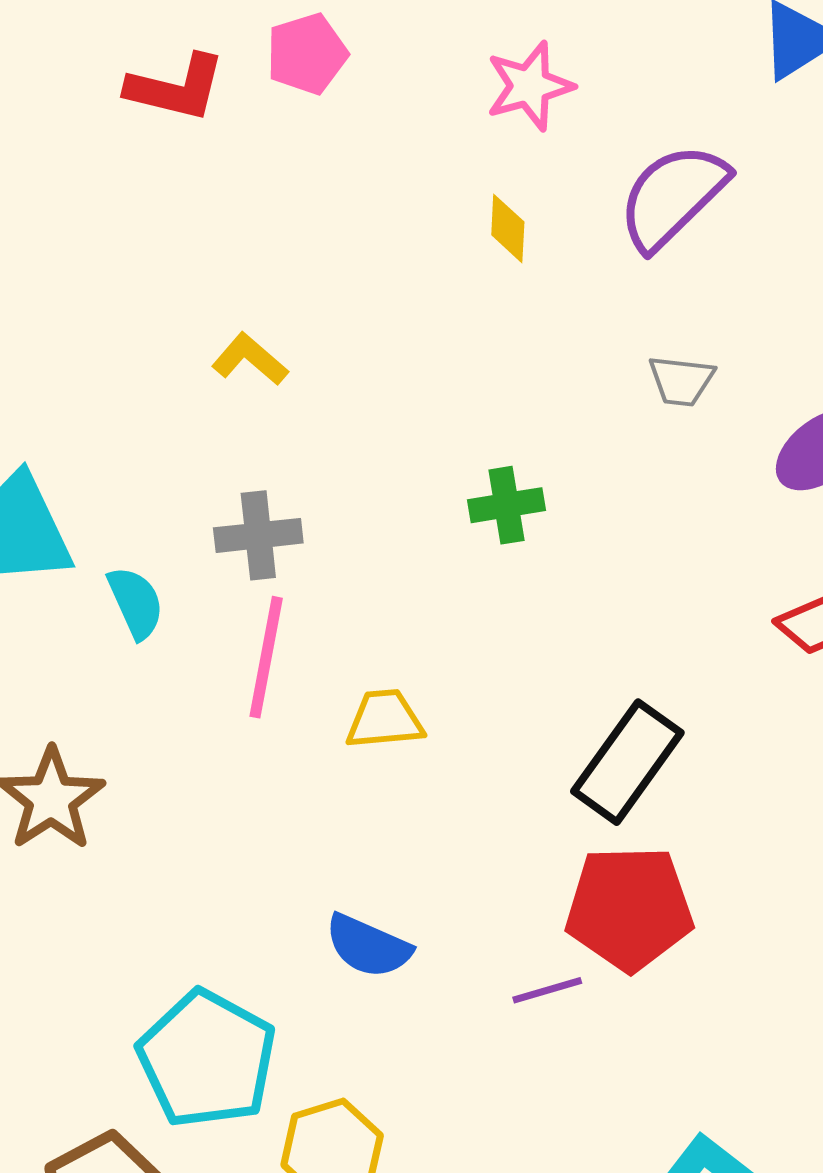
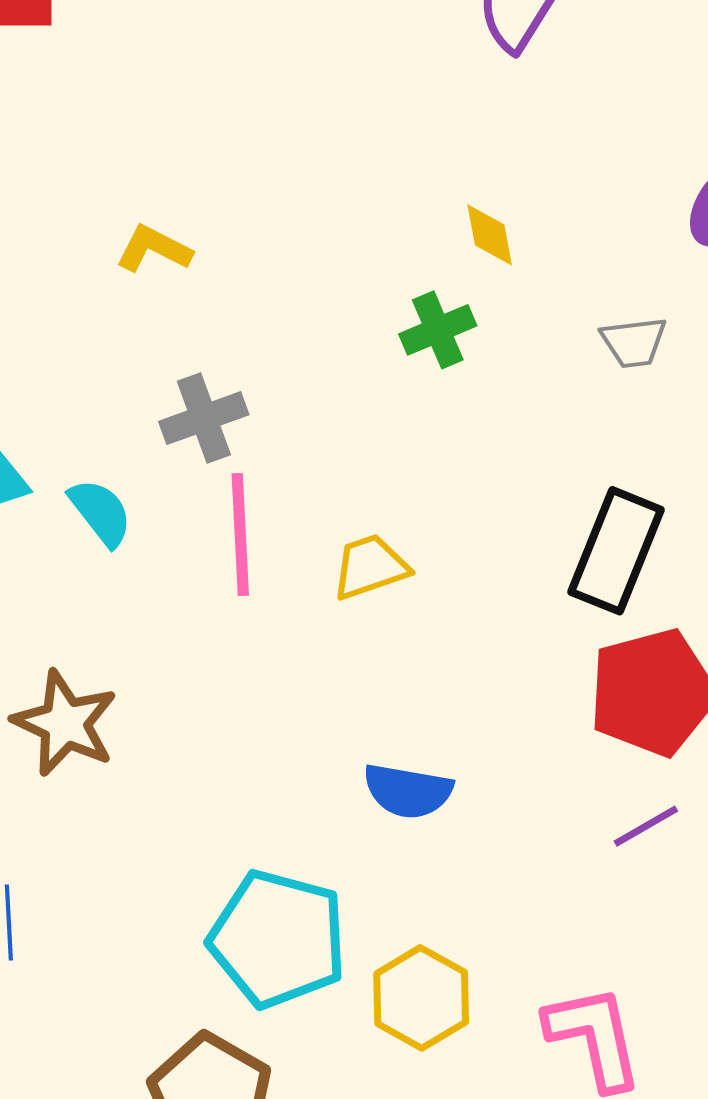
yellow diamond: (508, 228) -> (490, 235), moved
gray trapezoid: (681, 381) -> (634, 342), moved
purple line: (547, 990) -> (646, 826), moved

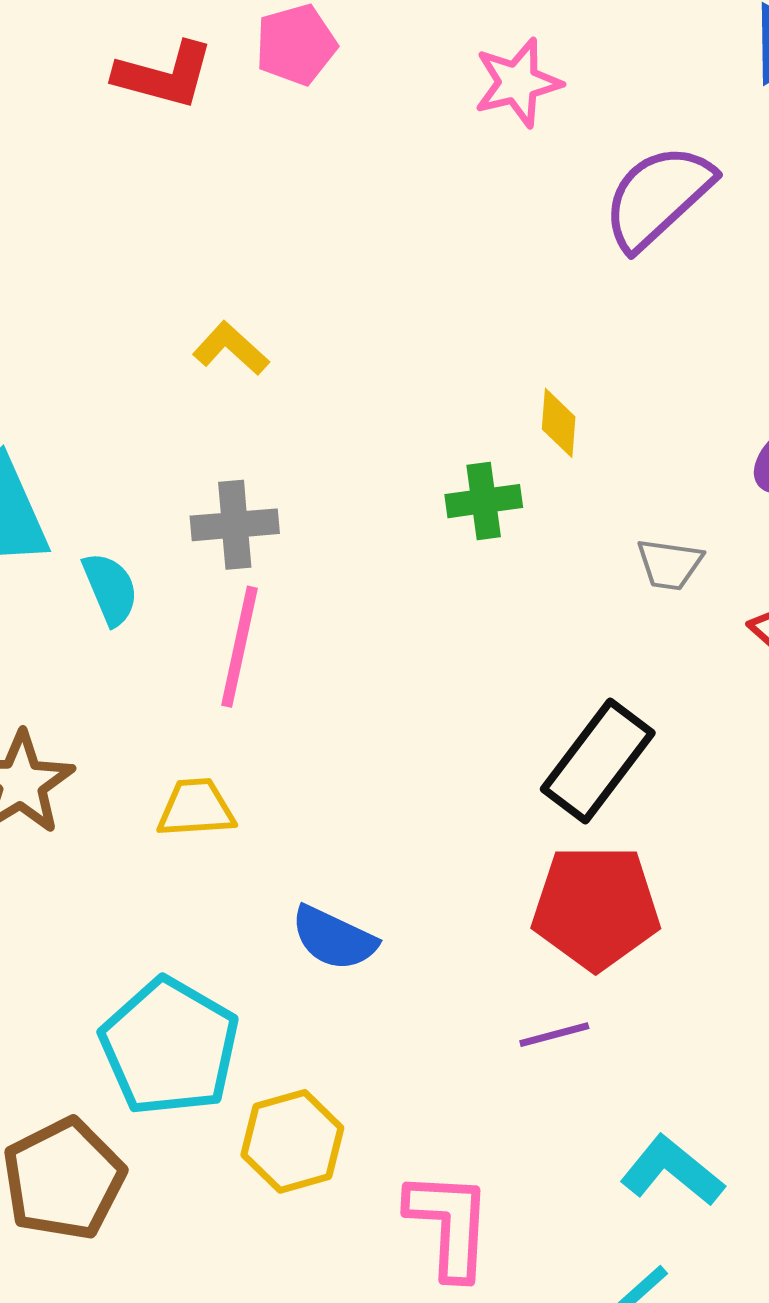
yellow trapezoid: (370, 567) -> (196, 808), moved

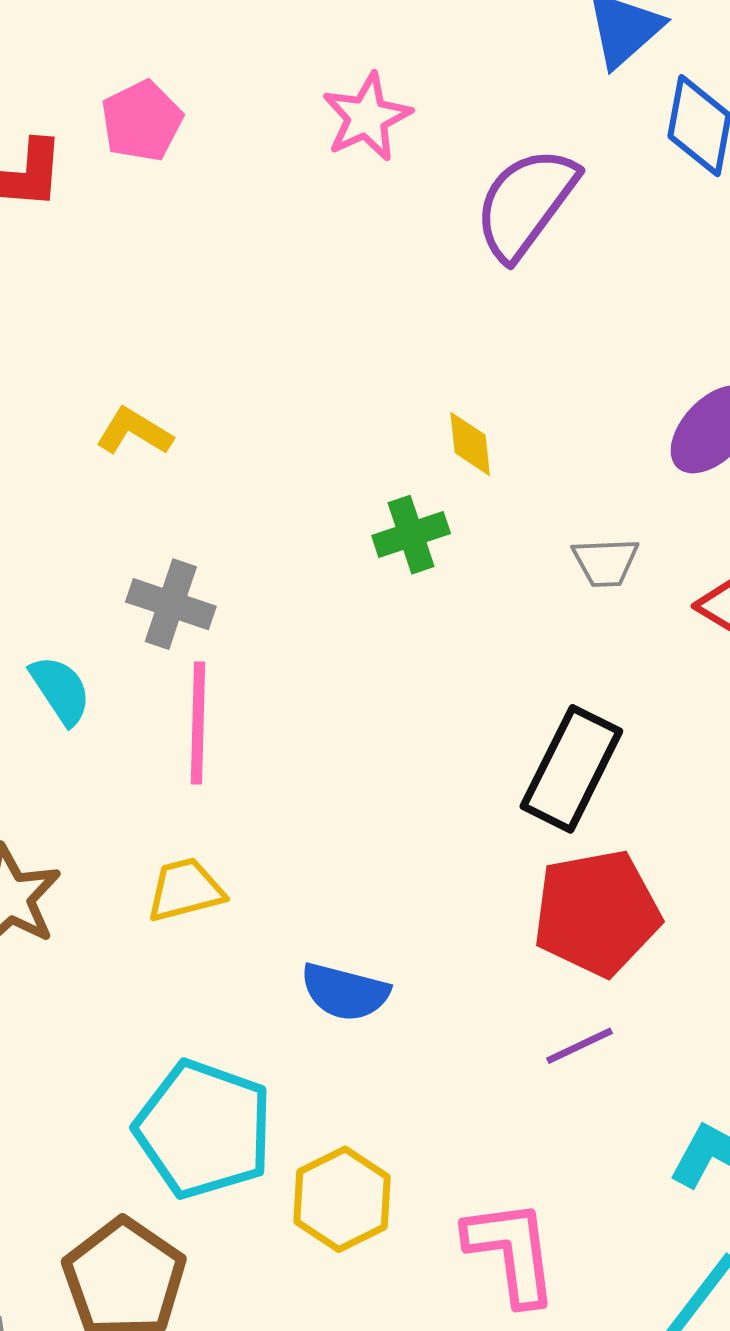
gray cross: (235, 525) -> (171, 604), turned 34

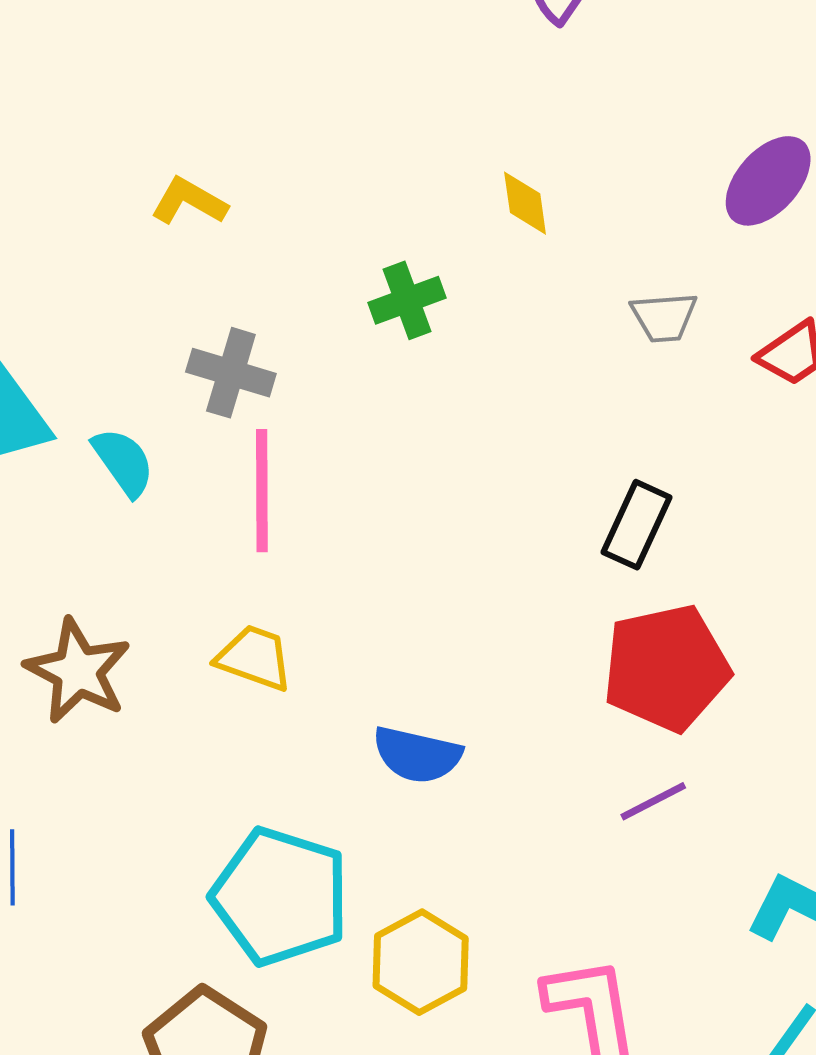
green cross: (411, 535) -> (407, 300), moved
black rectangle: (571, 769) -> (637, 525), size x0.7
yellow trapezoid: (185, 890) -> (254, 658), turned 36

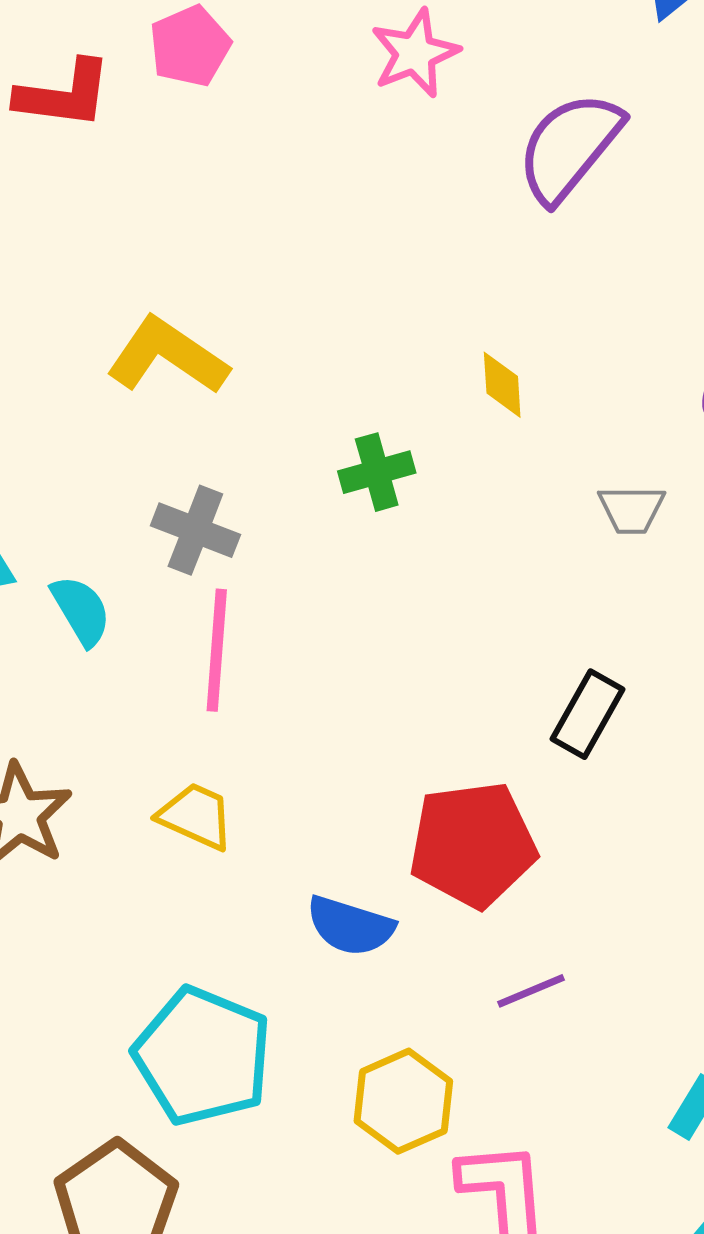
yellow L-shape: (189, 201) -> (167, 356), size x1.6
red pentagon: (666, 668) -> (473, 845), moved
purple line: (653, 801) -> (531, 991), moved
yellow hexagon: (421, 962) -> (403, 1101), moved

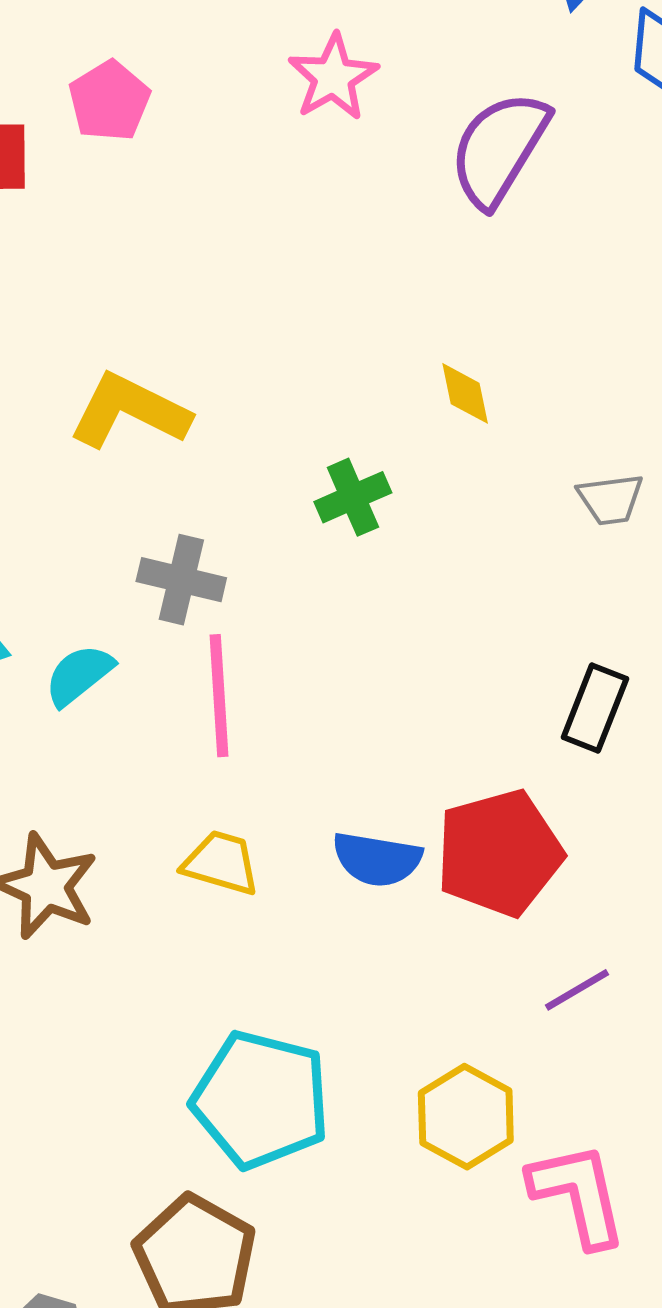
cyan semicircle: (81, 610) -> (79, 675), turned -90
blue semicircle: (350, 926) -> (377, 859), moved

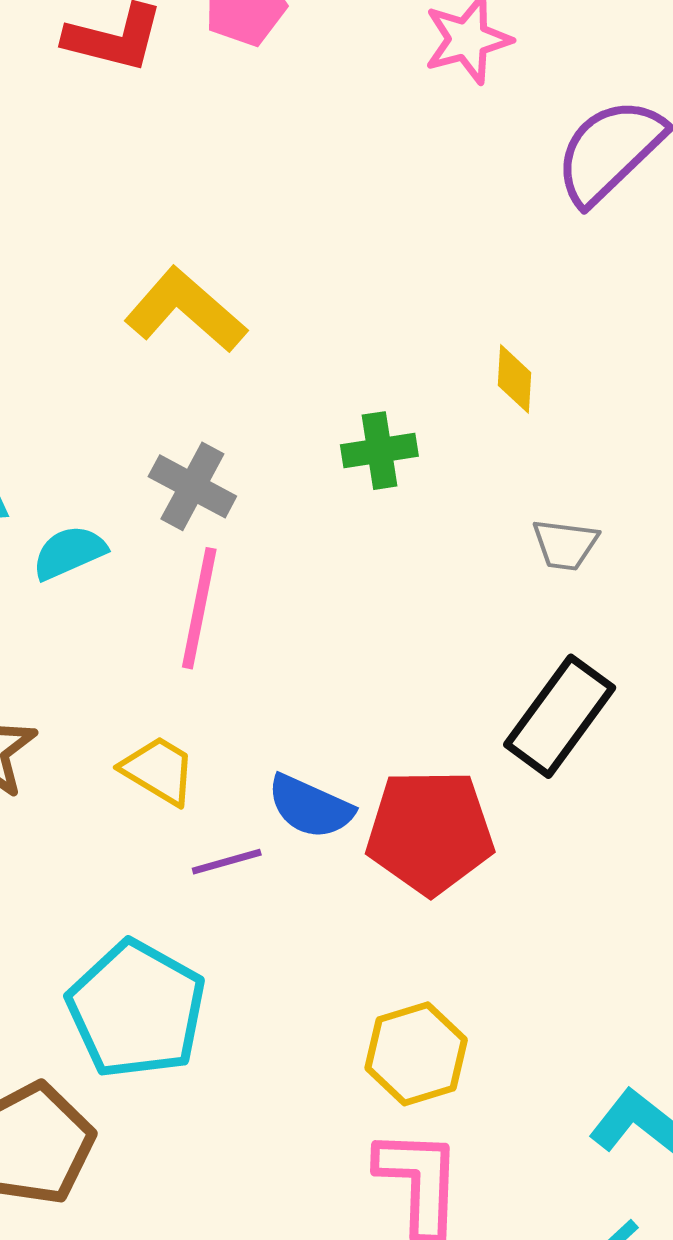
gray trapezoid: (610, 499) -> (565, 545), moved
black rectangle: (595, 708) -> (560, 716), size x1.4
purple line: (577, 990) -> (227, 862), moved
yellow hexagon: (466, 1117) -> (416, 1054), moved

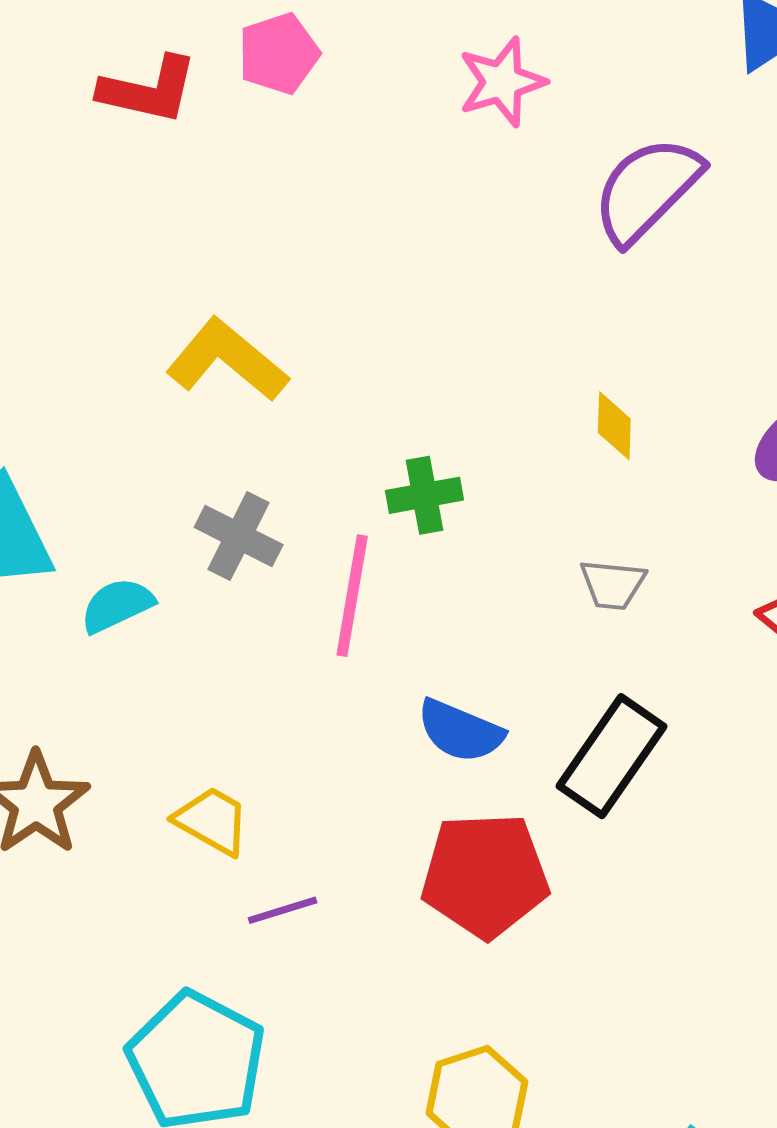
yellow diamond: (514, 379) -> (614, 426), moved
pink line: (199, 608) -> (352, 596), moved
blue semicircle: (310, 807) -> (460, 731), moved

